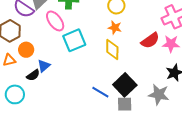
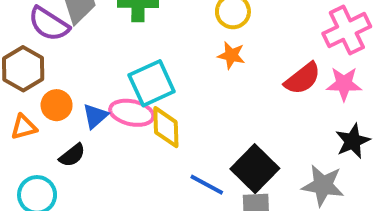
pink ellipse: (55, 21) -> (132, 113), moved, turned -40
yellow diamond: (112, 49) -> (166, 127), moved
blue triangle: (44, 66) -> (95, 116), moved

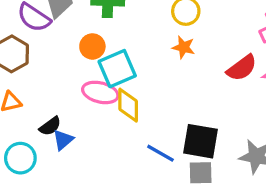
orange circle: (57, 105) -> (92, 46), moved
blue triangle: (95, 116) -> (63, 140), moved
black square: (255, 169) -> (201, 141), turned -36

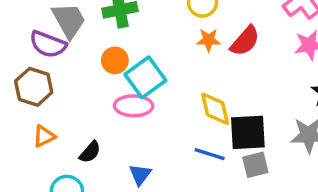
red semicircle: (242, 68) -> (245, 41), moved
yellow diamond: (128, 105) -> (215, 109), moved
blue triangle: (63, 140) -> (140, 175), moved

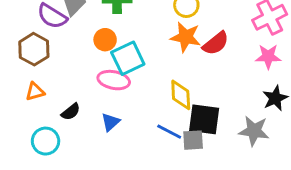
orange star: (209, 40) -> (186, 37), size x1.5
gray square: (255, 165) -> (193, 140), moved
blue triangle: (140, 175) -> (110, 122), moved

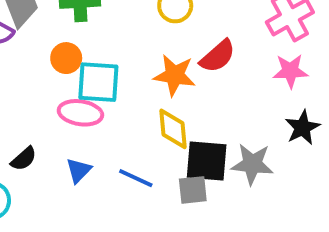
orange star: (186, 37) -> (175, 75), moved
cyan square: (128, 58) -> (98, 82), turned 32
gray star: (254, 131) -> (252, 164), moved
blue line: (169, 132) -> (136, 178), moved

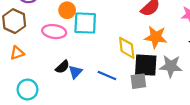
orange star: (175, 75) -> (156, 37), moved
pink ellipse: (80, 113) -> (54, 32), moved
black semicircle: (24, 159) -> (62, 67), moved

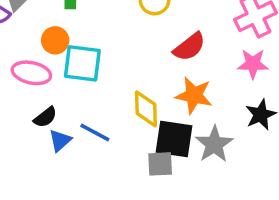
gray star: (171, 66) -> (214, 144), turned 30
black semicircle: (62, 67) -> (45, 117), moved
blue line: (107, 75) -> (95, 132), moved

